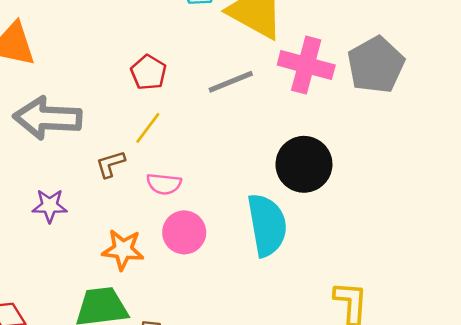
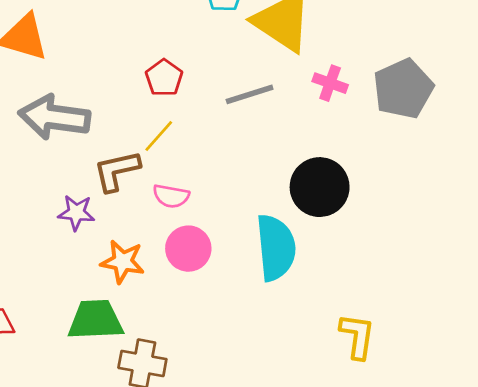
pink cross: (306, 65) -> (330, 83), size x0.6
brown L-shape: (110, 164) -> (117, 171), size x1.5
purple star: (50, 206) -> (76, 213), moved

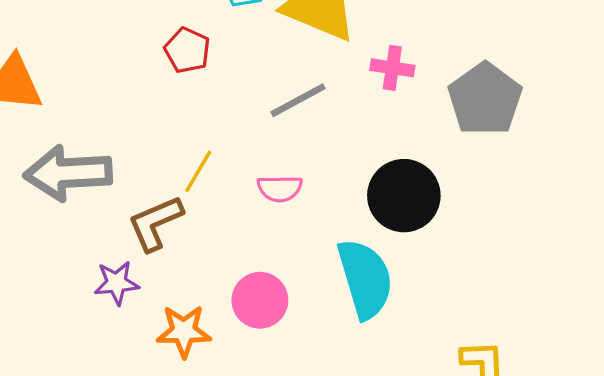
red pentagon: (164, 78) -> (187, 50), moved
gray pentagon: (403, 89) -> (485, 99), moved
pink semicircle: (171, 196) -> (280, 188), moved

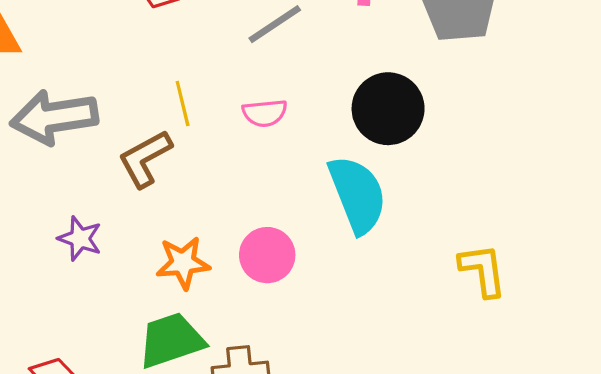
yellow line: (198, 171) -> (183, 104), turned -39
purple star: (117, 283) -> (80, 238), moved, turned 30
pink circle: (260, 300) -> (267, 255), moved

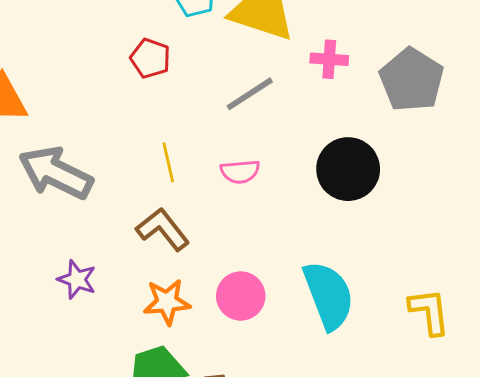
gray arrow: (54, 117) -> (56, 173), turned 34
brown L-shape: (145, 159) -> (163, 229), moved, turned 80
cyan semicircle: (357, 194) -> (329, 295), moved

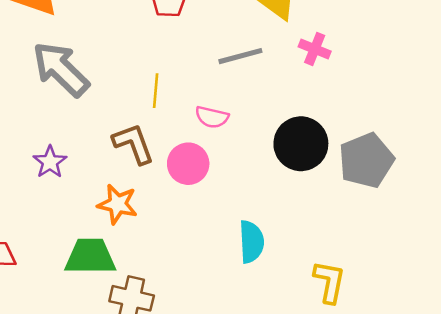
gray pentagon: (412, 80) -> (366, 160), moved
cyan semicircle: (329, 295) -> (251, 242), size x0.7
pink circle: (241, 296) -> (188, 164), moved

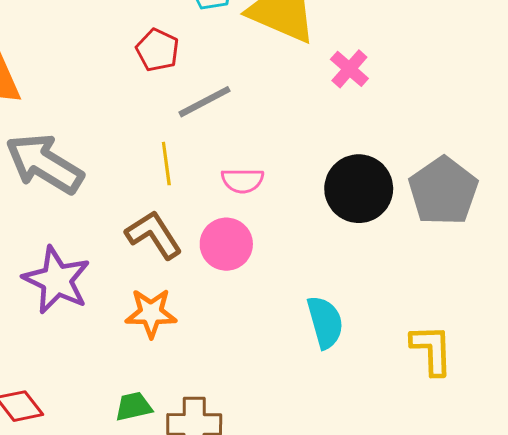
pink cross: (315, 49) -> (349, 69), turned 32
gray line: (240, 56) -> (205, 102), moved
purple star: (50, 162) -> (57, 280), size x1.6
green trapezoid: (90, 257) -> (134, 406), moved, size x0.6

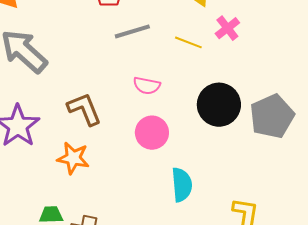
yellow line: (166, 164) -> (188, 42), moved, turned -72
pink circle: (226, 244) -> (152, 133), moved

